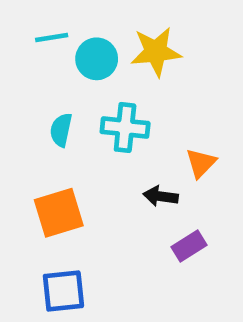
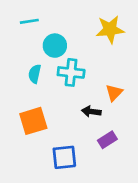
yellow star: (156, 52) -> (110, 29), moved
cyan circle: (97, 59) -> (55, 46), moved
blue square: (63, 291) -> (64, 157), moved

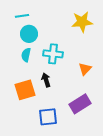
cyan circle: (55, 46) -> (29, 34), moved
black arrow: (91, 112) -> (46, 80), moved, turned 64
purple rectangle: (107, 140) -> (80, 104), size x1.5

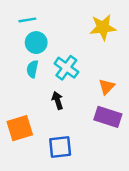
cyan cross: (53, 54) -> (66, 68), turned 30
orange square: (25, 90) -> (20, 128), moved
purple rectangle: (80, 104) -> (108, 117), moved, turned 50

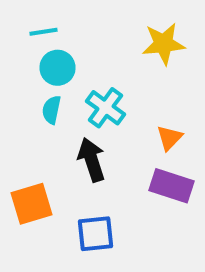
black arrow: (58, 100) -> (92, 160), size x1.5

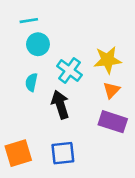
yellow star: (164, 44) -> (108, 60), moved
cyan semicircle: (52, 110) -> (31, 82), moved
orange square: (32, 204) -> (18, 153), moved

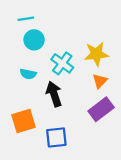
cyan semicircle: (31, 82) -> (28, 74), turned -91
purple rectangle: (113, 122) -> (101, 109), turned -55
orange square: (18, 153) -> (23, 121), moved

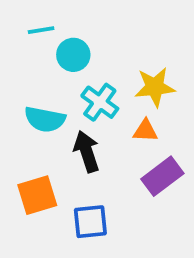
cyan circle: (34, 40) -> (73, 55), moved
cyan semicircle: (28, 74) -> (45, 119), size x1.5
orange triangle: (100, 81) -> (145, 131), moved, turned 49

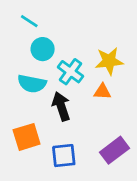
cyan line: (41, 30) -> (29, 21), turned 42
cyan circle: (73, 55) -> (43, 49), moved
purple rectangle: (162, 176) -> (114, 150), moved

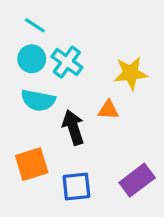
cyan circle: (43, 49) -> (32, 59), moved
cyan cross: (70, 72) -> (67, 62), moved
orange triangle: (102, 92) -> (108, 110), moved

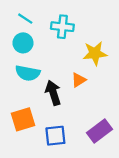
cyan cross: (67, 62) -> (62, 27), moved, turned -30
orange triangle: (108, 110) -> (79, 80), turned -35

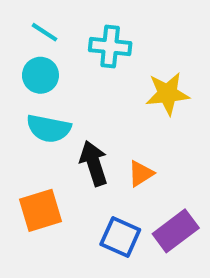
orange triangle: (79, 80) -> (141, 174), moved
blue square: (55, 136) -> (120, 237), moved, turned 30

